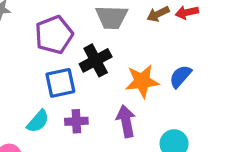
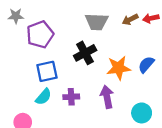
purple pentagon: (54, 35) -> (40, 34), moved
blue square: (60, 83) -> (47, 71), moved

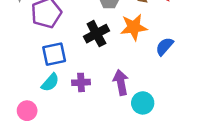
orange star: (119, 68) -> (134, 27), moved
cyan circle: (142, 113) -> (143, 103), moved

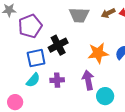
orange star: (134, 27) -> (98, 53), moved
black cross: (96, 34) -> (58, 45), moved

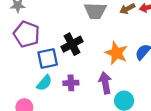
purple pentagon: (30, 26) -> (27, 34), moved, turned -30
orange star: (98, 53) -> (116, 53), turned 30

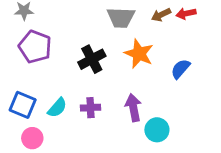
orange star: (116, 53) -> (139, 54), moved
blue square: (48, 59) -> (23, 105), moved, turned 35

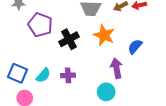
purple pentagon: (35, 47) -> (40, 25), moved
purple arrow: (133, 108) -> (116, 68), moved
cyan circle: (157, 130) -> (106, 92), moved

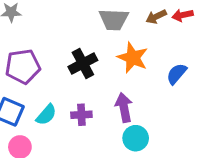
purple pentagon: (40, 25) -> (23, 66), moved, turned -30
purple arrow: (116, 68) -> (124, 107), moved

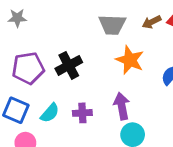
black cross: (83, 63) -> (69, 65), moved

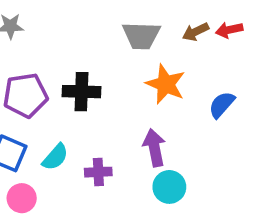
black cross: (69, 65) -> (81, 92), turned 30
purple cross: (82, 113) -> (98, 172), moved

